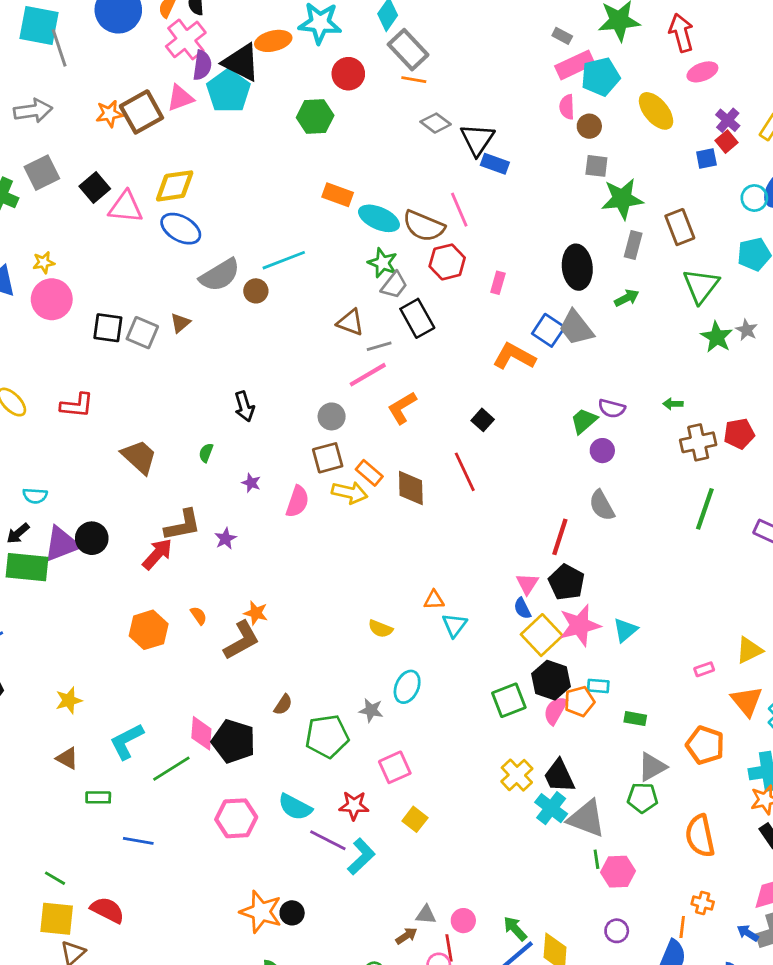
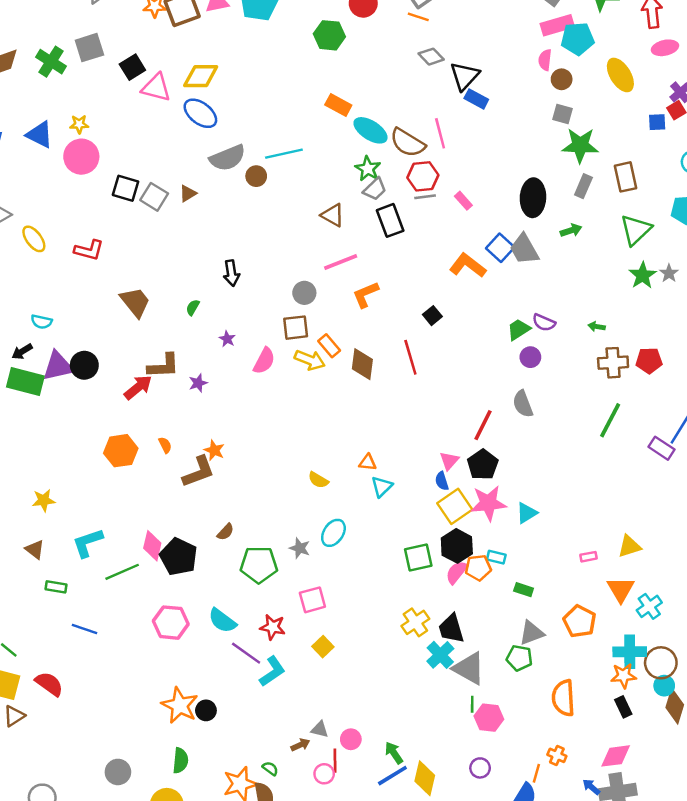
pink rectangle: (498, 283) -> (463, 201), turned -66
gray line: (379, 346) -> (425, 197), moved

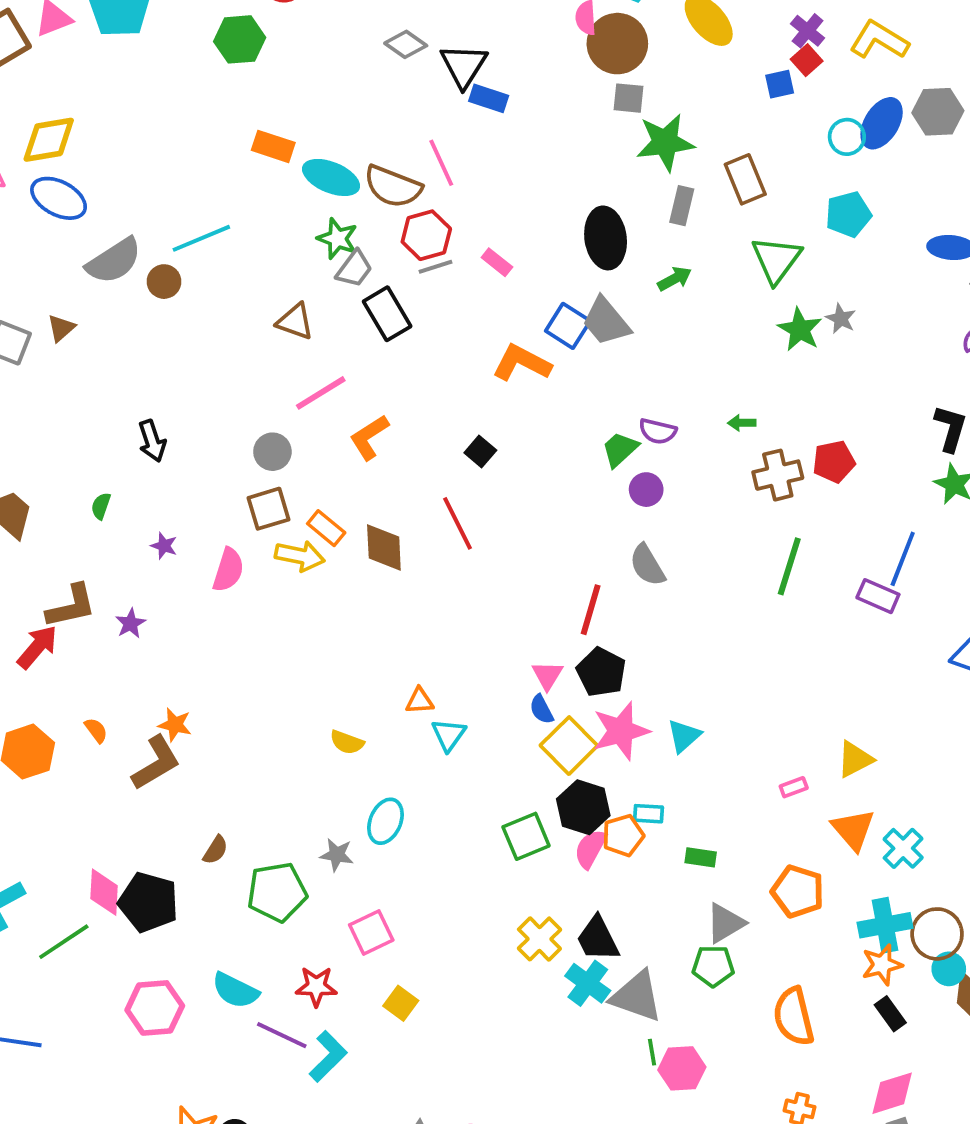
brown circle: (562, 79) -> (617, 44), size x1.8

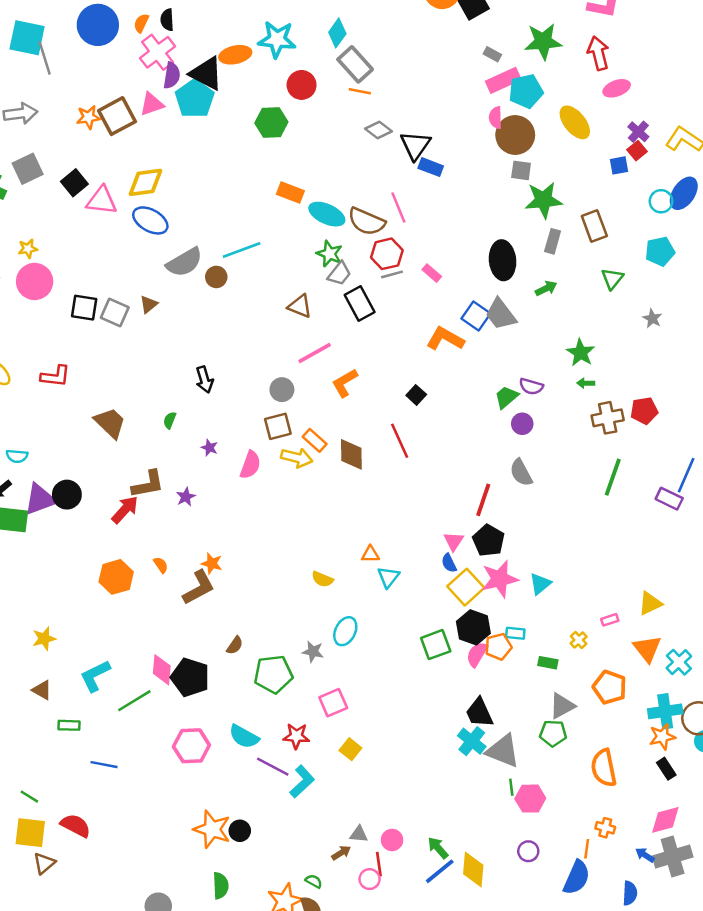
green triangle: (776, 260) -> (612, 279), size x0.7
green star: (800, 329) -> (581, 353), moved
yellow cross: (539, 939) -> (579, 640), moved, size x0.6

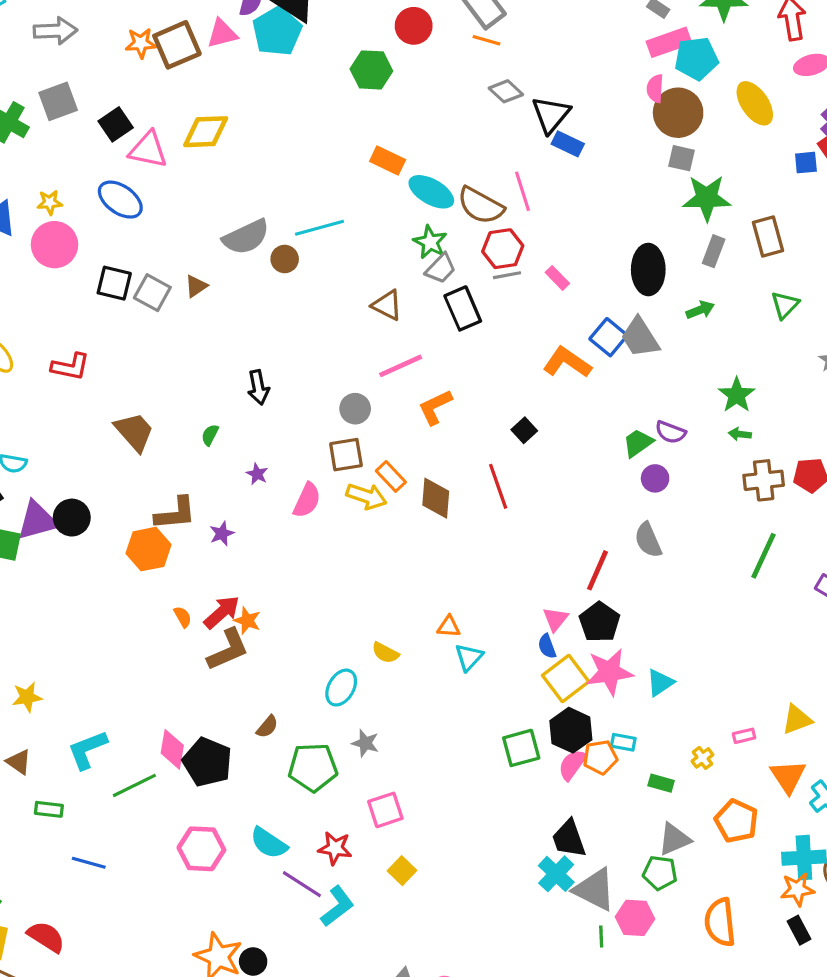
blue ellipse: (150, 220) -> (120, 200), moved
red arrow: (125, 510) -> (222, 612), moved
orange hexagon: (116, 577) -> (148, 549), moved
cyan ellipse: (345, 631) -> (341, 688), moved
pink hexagon: (530, 799) -> (635, 918), moved

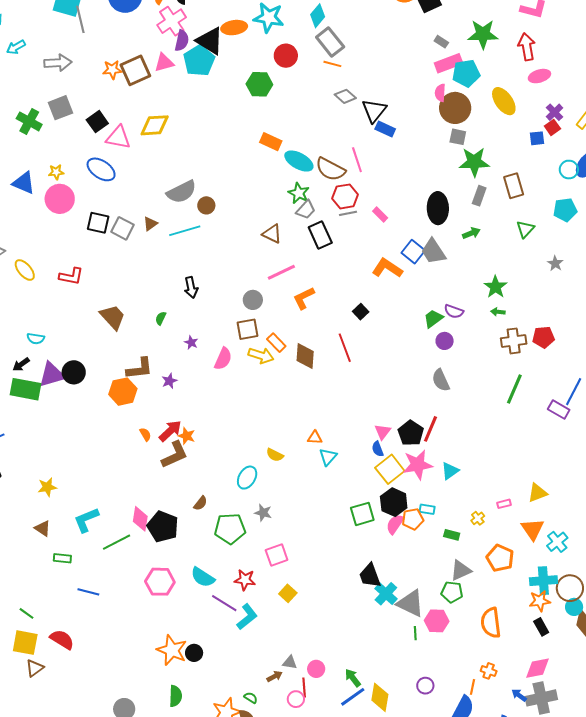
cyan line: (320, 228) -> (185, 231), moved
red line: (597, 570) -> (431, 429), moved
black trapezoid: (569, 839) -> (370, 576), moved

